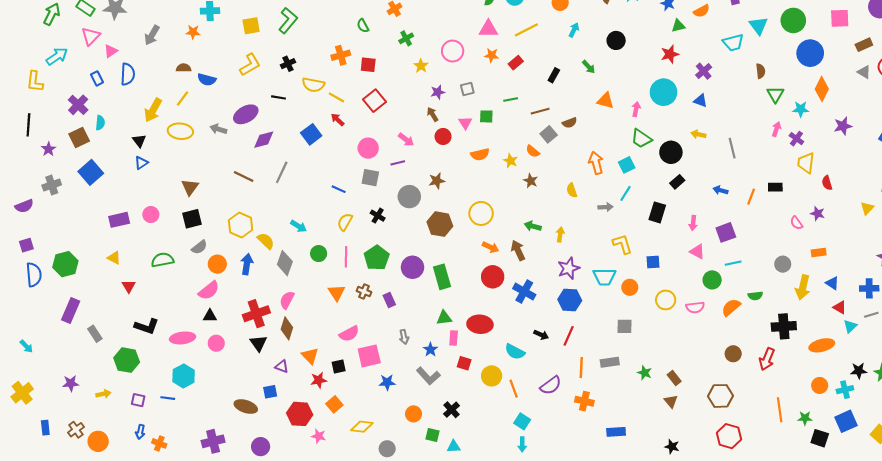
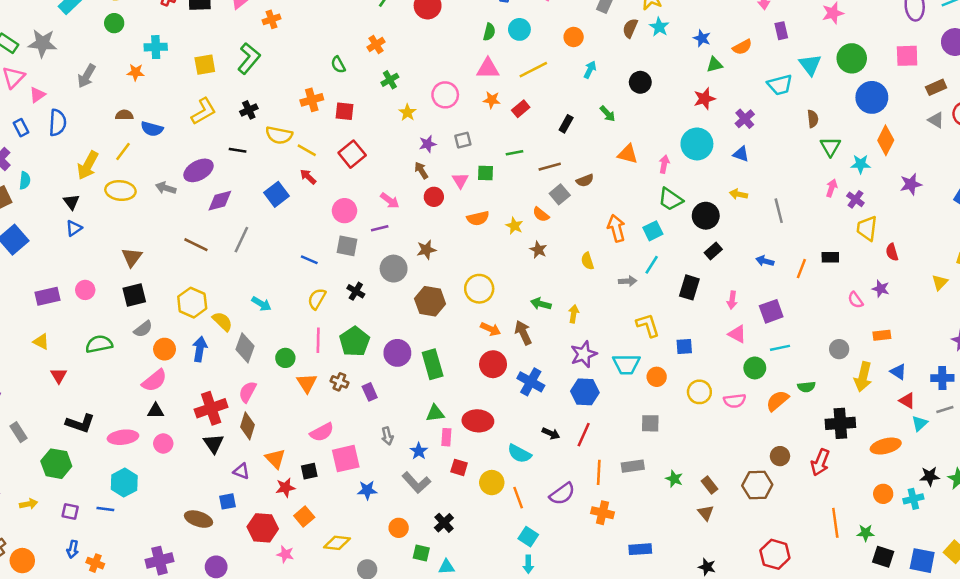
green circle: (319, 254) -> (285, 358), moved
brown hexagon: (720, 396) -> (757, 485), moved
blue square: (846, 421) -> (922, 561), moved, turned 35

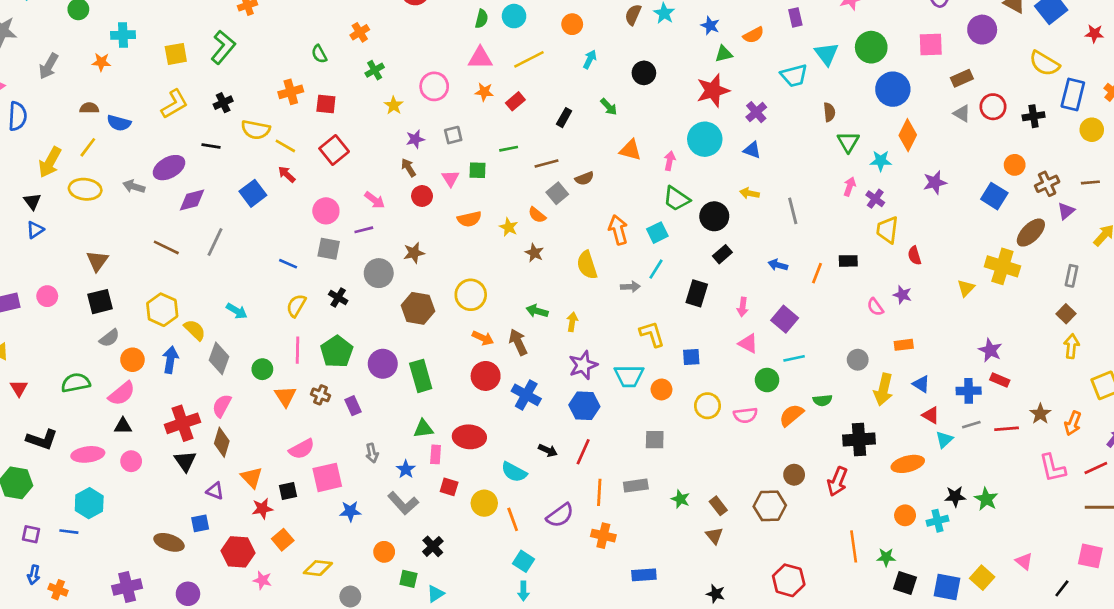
red star: (704, 99) -> (713, 90), size x1.4
yellow semicircle: (587, 261) -> (587, 265), size x1.5
purple square: (771, 311) -> (785, 319), turned -30
green semicircle: (99, 344) -> (76, 383), moved
cyan triangle: (446, 567) -> (436, 594), turned -30

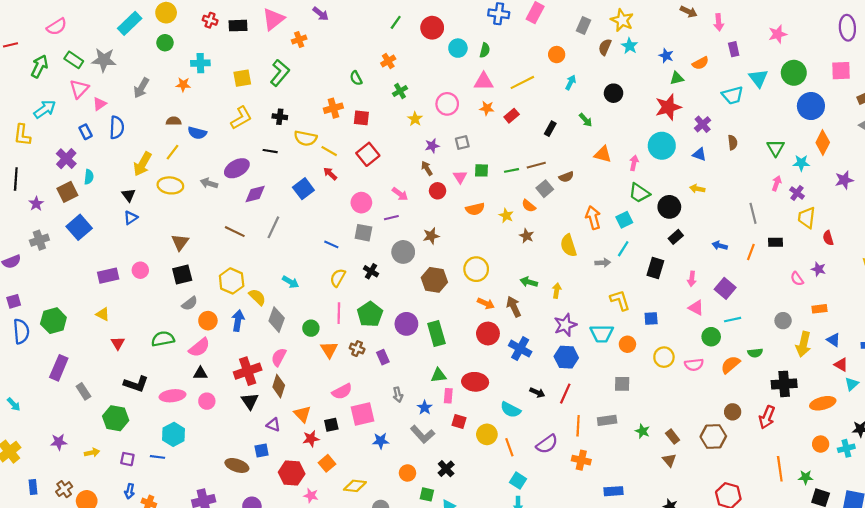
cyan circle: (514, 16) -> (458, 48), moved
black cross: (223, 103) -> (280, 117), turned 32
brown semicircle: (829, 112) -> (733, 143), moved
green line: (509, 149) -> (512, 170), moved
gray line: (793, 211) -> (753, 213), moved

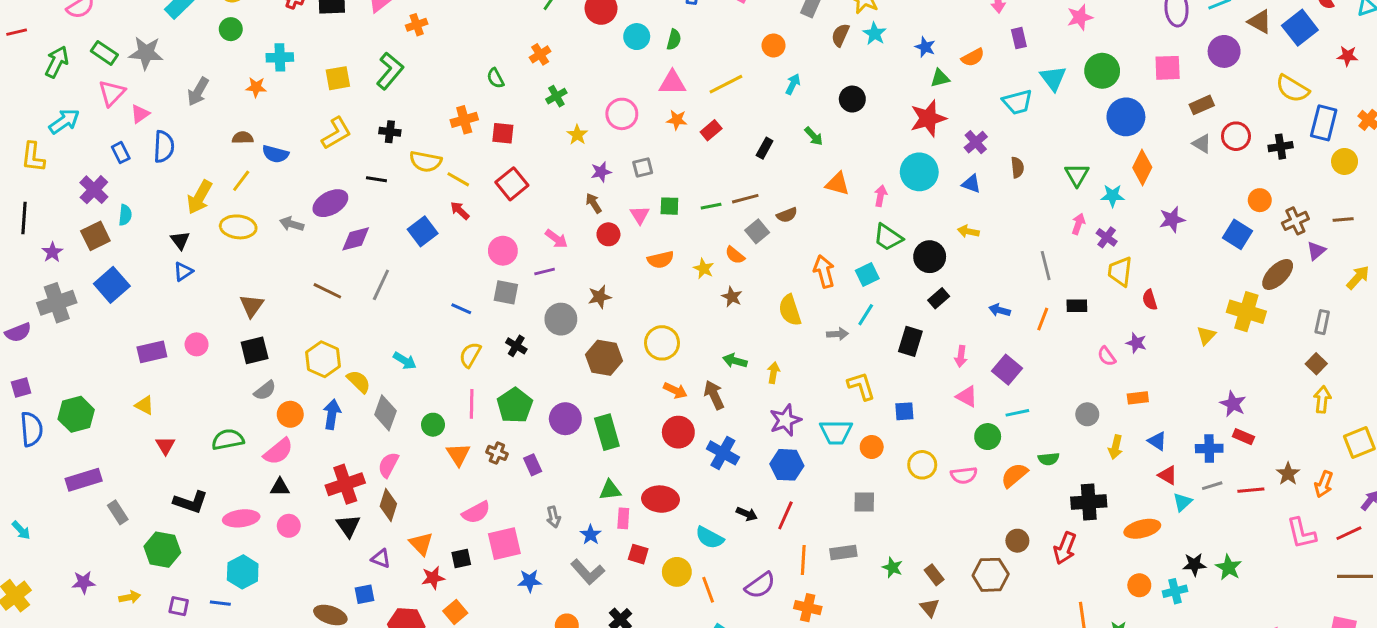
gray cross: (39, 240) -> (57, 303), size x1.4
yellow arrow: (803, 344) -> (1116, 447), size x0.7
purple rectangle: (59, 368) -> (84, 480), turned 50

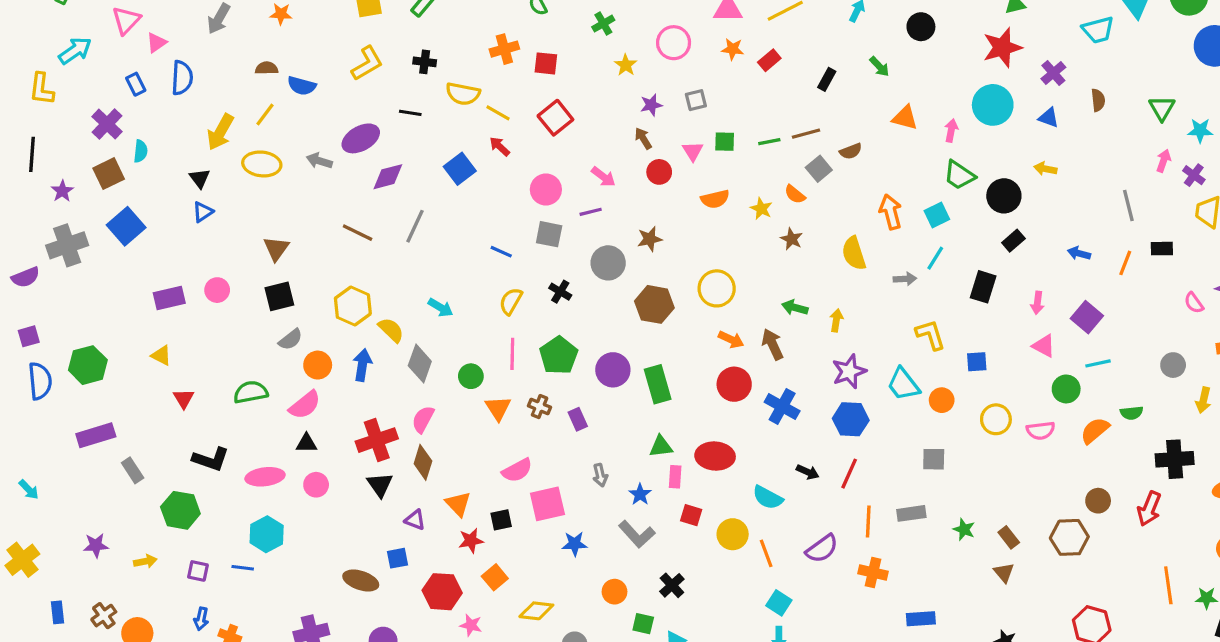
cyan trapezoid: (836, 432) -> (903, 384), turned 52

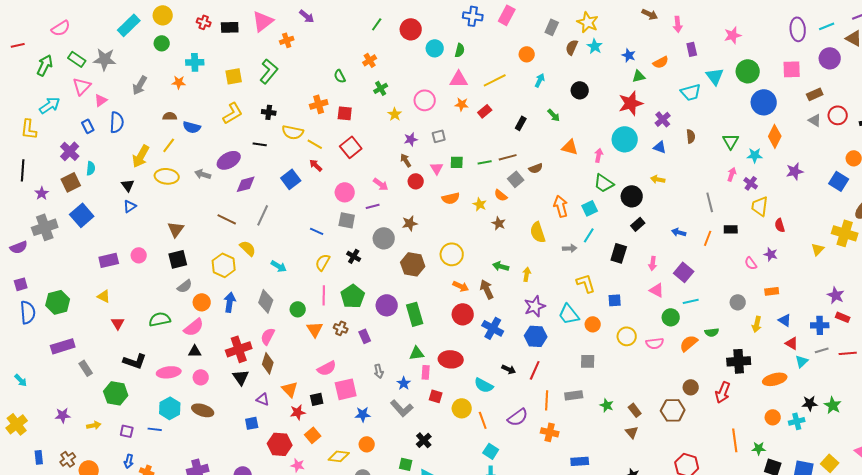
yellow semicircle: (391, 330) -> (248, 248), moved
brown ellipse: (361, 580) -> (203, 410), moved
orange circle: (615, 592) -> (367, 444), moved

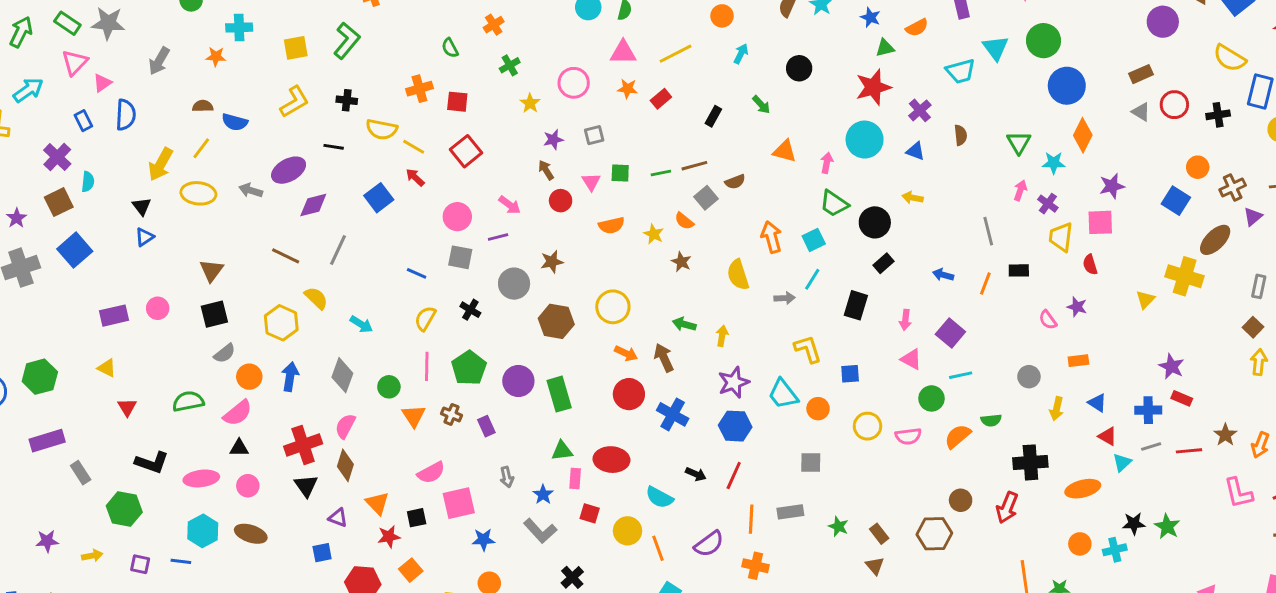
pink square: (792, 69) -> (1100, 222), moved

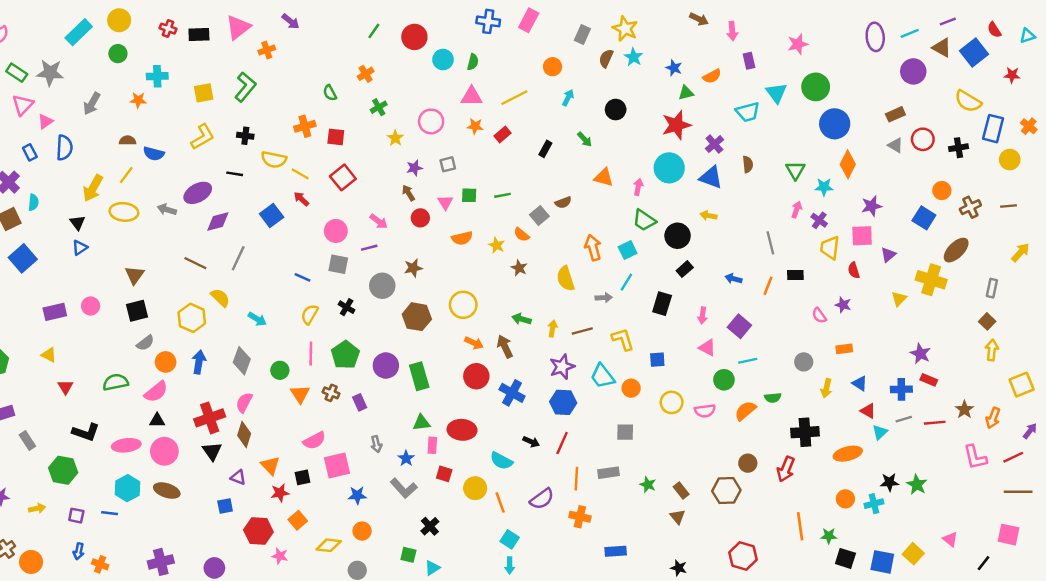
blue triangle: (915, 151) -> (711, 177), size x1.5
brown line: (694, 166) -> (582, 331), moved
purple triangle: (1253, 217) -> (888, 255), moved
pink circle: (248, 486) -> (164, 451), size x1.5

